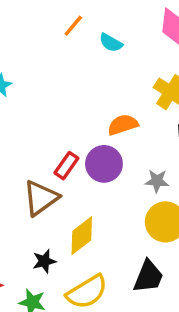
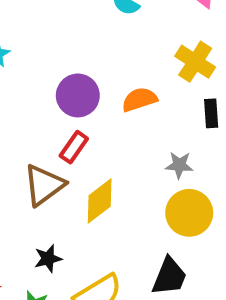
purple circle: (104, 164) -> (78, 95), moved
yellow diamond: (82, 236) -> (100, 201), moved

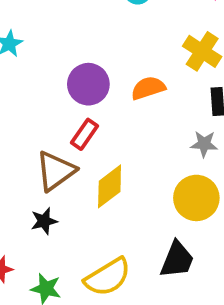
gray star: (179, 165) -> (204, 144), moved
black star: (48, 259) -> (44, 221), moved

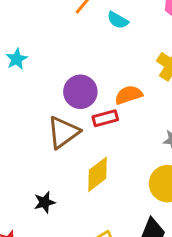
red rectangle: (85, 134) -> (105, 118), moved, turned 40
brown triangle: (56, 171) -> (63, 132), moved

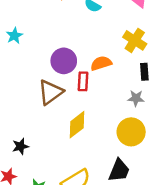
red rectangle: (105, 118) -> (83, 81), turned -72
black star: (45, 202) -> (20, 146), moved

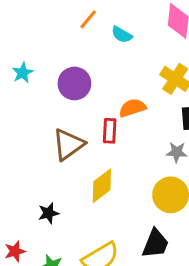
purple circle: (64, 61) -> (74, 83), moved
black star: (20, 146) -> (49, 213), moved

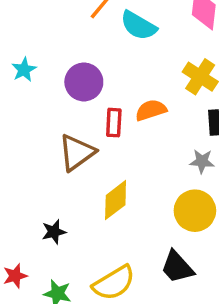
cyan semicircle: (122, 35) -> (138, 26), size x1.5
red rectangle: (110, 131) -> (114, 123), moved
black trapezoid: (155, 244) -> (177, 267), turned 116

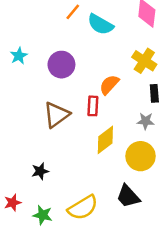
orange semicircle: (151, 110) -> (109, 85), turned -30
red rectangle: (114, 123) -> (93, 106), moved
yellow diamond: (116, 200) -> (105, 140), moved

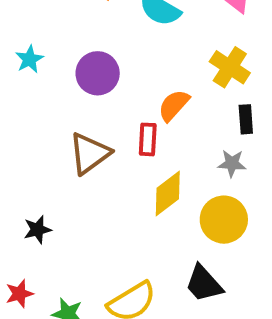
black star: (40, 171) -> (37, 230), moved

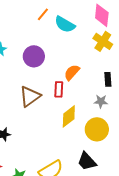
yellow cross: (230, 67) -> (103, 41), moved

